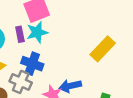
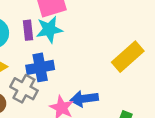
blue cross: (32, 64) -> (40, 67), turned -35

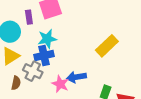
purple rectangle: (28, 30) -> (29, 17), moved
cyan star: (49, 30) -> (47, 39), moved

